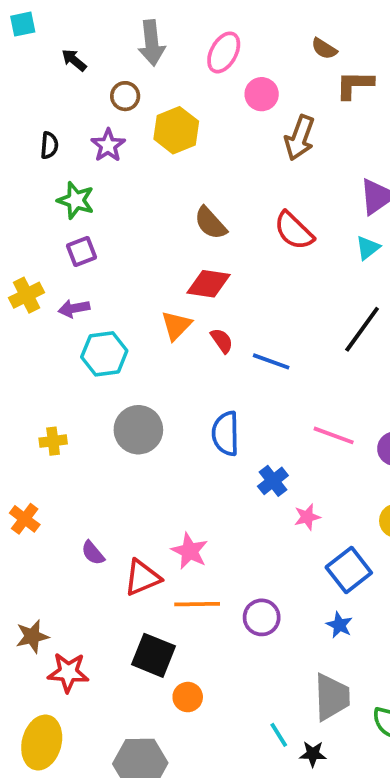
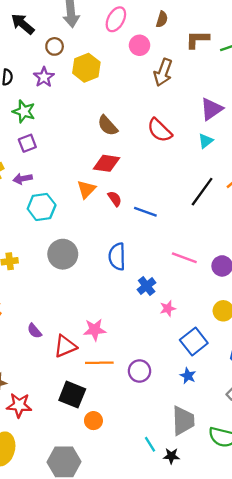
brown semicircle: (324, 49) -> (162, 19), moved, turned -105
black arrow: (74, 60) -> (23, 24), size x1.5
pink star: (190, 551) -> (95, 330), turned -30

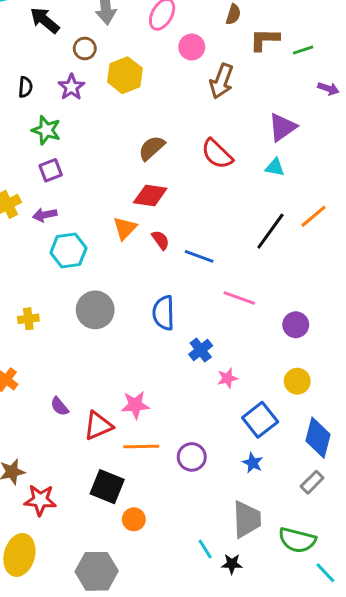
brown semicircle: (162, 19) -> (233, 14), moved
brown semicircle: (108, 126) -> (152, 148), turned 90
cyan triangle: (206, 141) -> (275, 167), turned 49
pink line: (184, 258) -> (239, 298), moved

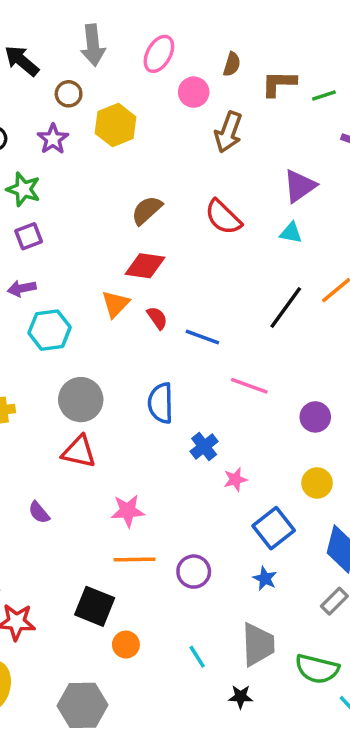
brown semicircle: (233, 14) -> (232, 64), moved
red triangle: (98, 426) -> (79, 452), moved, turned 36
cyan line: (205, 549) -> (197, 657), moved

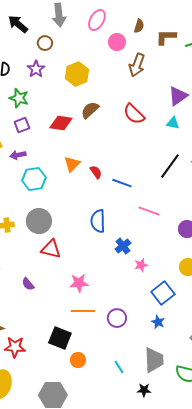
yellow hexagon: (115, 125) -> (77, 74), moved
red diamond: (145, 266) -> (61, 123), moved
gray circle: (81, 400) -> (39, 221), moved

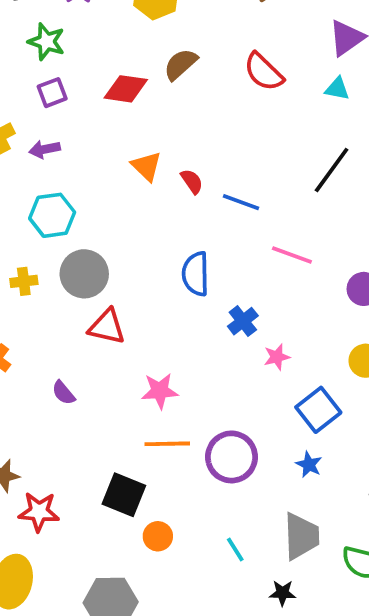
orange triangle: (72, 164) -> (147, 166), turned -30
cyan hexagon: (34, 179) -> (52, 215), moved
purple circle: (117, 318) -> (231, 457), size x1.4

